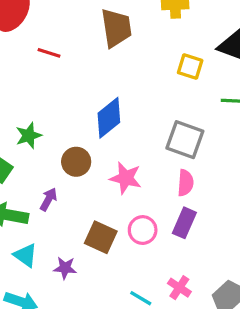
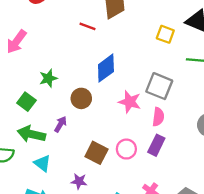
red line: (49, 53) -> (87, 26), moved
pink star: (126, 178) -> (130, 102), moved
purple star: (65, 268) -> (79, 181), moved

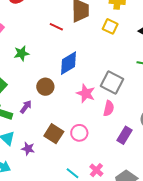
yellow square: (165, 34) -> (110, 26), moved
green star: (48, 78) -> (21, 53), moved
purple rectangle: (156, 145) -> (125, 135), moved
purple star: (79, 181) -> (28, 149), moved

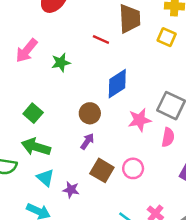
green star: (21, 53) -> (61, 63), moved
pink star: (86, 93) -> (140, 120), turned -30
purple arrow: (26, 107) -> (87, 141), moved

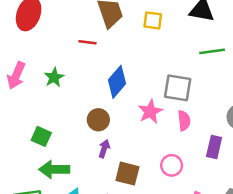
pink circle: (133, 168) -> (172, 165), moved

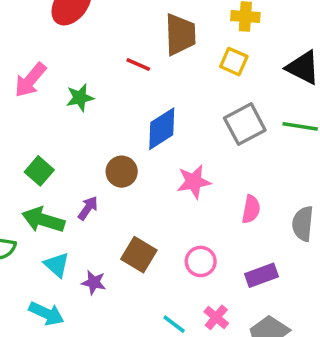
gray square: (178, 88) -> (245, 124), moved, turned 36
pink semicircle: (184, 121) -> (251, 209), moved
purple rectangle: (214, 147) -> (262, 275), moved, turned 40
purple arrow: (104, 149) -> (88, 208), moved

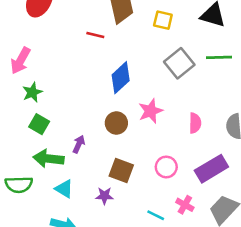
green star: (80, 98) -> (32, 92), moved
brown circle: (122, 172) -> (116, 123), moved
purple rectangle: (262, 275) -> (211, 169), size x1.4
purple star: (94, 282) -> (104, 196), moved

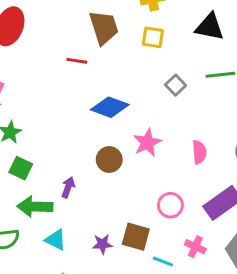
gray square: (179, 63) -> (176, 85), size x0.6
blue diamond: (121, 78) -> (110, 107), turned 68
brown square: (121, 170) -> (136, 237), moved

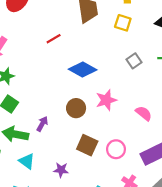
red line: (77, 61) -> (54, 39), moved, turned -48
pink semicircle: (199, 152) -> (144, 113), turned -56
brown square: (136, 237) -> (87, 145), moved

